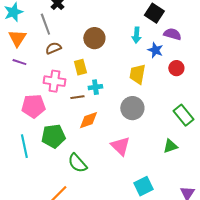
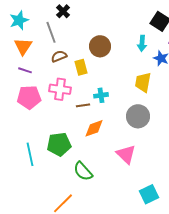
yellow rectangle: (80, 67) -> (81, 67), moved
pink pentagon: (33, 106) -> (29, 97), moved

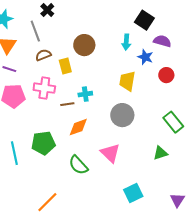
green semicircle: (83, 171) -> (78, 165), moved

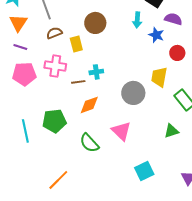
yellow trapezoid: (127, 81) -> (159, 77), moved

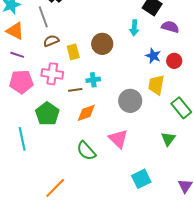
orange triangle: (18, 23) -> (15, 31), turned -36
brown circle: (95, 23) -> (102, 44), moved
blue star: (156, 35) -> (153, 56), moved
green pentagon: (54, 121) -> (47, 114), moved, turned -30
green triangle: (171, 131) -> (168, 139), turned -35

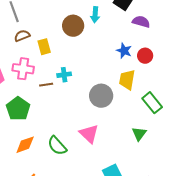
cyan arrow: (134, 28) -> (95, 15), moved
brown circle: (102, 44) -> (73, 26), moved
orange diamond: (86, 113) -> (25, 145), moved

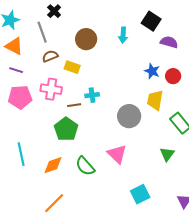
brown circle: (73, 26) -> (86, 39), moved
yellow rectangle: (44, 47) -> (72, 67), turned -56
green pentagon: (18, 109) -> (66, 129), moved

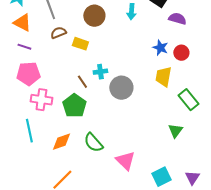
pink cross: (51, 89) -> (41, 100), moved
brown line: (74, 105) -> (82, 82), turned 64
gray circle: (129, 116) -> (121, 88), moved
pink triangle: (117, 154) -> (125, 161), moved
cyan square: (140, 194) -> (161, 177), moved

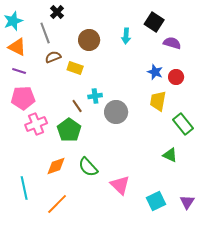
pink cross: (41, 100) -> (36, 124), turned -30
cyan line: (29, 131) -> (24, 188), moved
green triangle: (175, 131) -> (170, 155), turned -42

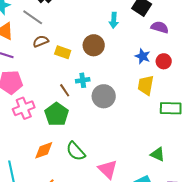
gray line: (45, 33) -> (33, 17), turned -35
brown circle: (89, 40) -> (94, 45), moved
green rectangle: (183, 124) -> (171, 108), turned -50
green triangle: (170, 155) -> (158, 154), moved

